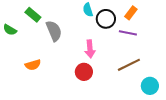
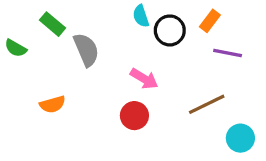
purple line: (128, 33) -> (228, 53), moved
pink arrow: (90, 49) -> (144, 79), turned -54

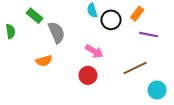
green semicircle: (16, 48) -> (10, 31), turned -128
orange semicircle: (53, 104) -> (44, 61), moved

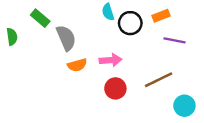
orange rectangle: (137, 14) -> (161, 16), turned 32
pink arrow: (94, 51) -> (110, 60), turned -36
orange semicircle: (44, 61) -> (77, 65), moved
red circle: (88, 75) -> (115, 88), moved

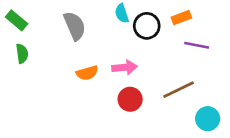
green rectangle: (40, 18) -> (17, 20), moved
green semicircle: (12, 37) -> (22, 54), moved
gray semicircle: (66, 38) -> (75, 26), moved

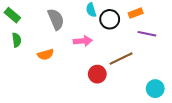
pink arrow: (125, 67) -> (83, 41), moved
orange semicircle: (87, 73) -> (46, 54), moved
brown line: (179, 90) -> (121, 59), moved

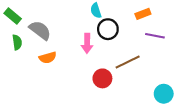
gray semicircle: (56, 19) -> (40, 30), moved, turned -30
black circle: (110, 19) -> (108, 29), moved
pink arrow: (83, 41) -> (87, 43), turned 96

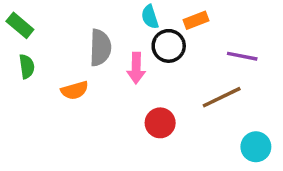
orange rectangle: (143, 14) -> (196, 20), moved
gray semicircle: (40, 30) -> (100, 48), moved, turned 55
brown line: (128, 62) -> (222, 97), moved

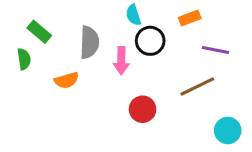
orange rectangle: (196, 20) -> (190, 18), moved
green rectangle: (20, 25) -> (39, 32), moved

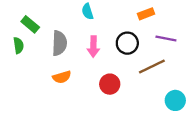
cyan semicircle: (133, 15) -> (88, 12), moved
black circle: (150, 41) -> (127, 43), moved
gray semicircle: (89, 42) -> (59, 43), moved
orange semicircle: (67, 80) -> (62, 77), moved

